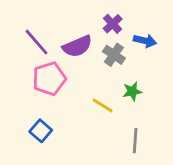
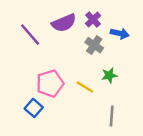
purple semicircle: (77, 46) -> (64, 23), moved
pink pentagon: (49, 79) -> (50, 83), moved

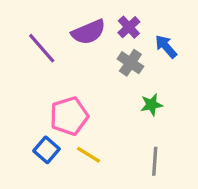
blue arrow: (120, 33) -> (166, 47), turned -144
yellow line: (85, 87) -> (88, 155), moved

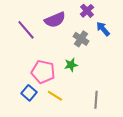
purple cross: (129, 27) -> (87, 11), moved
green star: (151, 105) -> (71, 65), moved
pink pentagon: (69, 116) -> (43, 72), turned 30

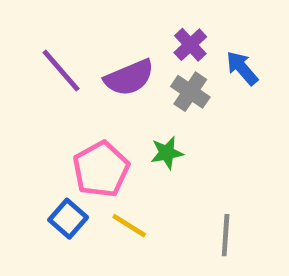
purple cross: (87, 11) -> (190, 45), moved
purple semicircle: (55, 20) -> (129, 78), moved
pink pentagon: (43, 72) -> (101, 169), turned 30

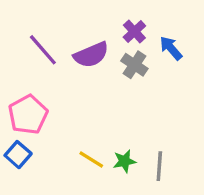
green star: (167, 153) -> (124, 161), moved
pink pentagon: (101, 169) -> (28, 115), moved
blue square: (68, 219) -> (18, 155), moved

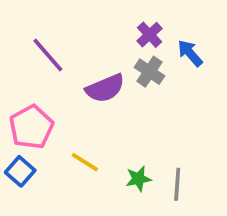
purple semicircle: (91, 55) -> (105, 88), moved
yellow line: (91, 160) -> (85, 162), moved

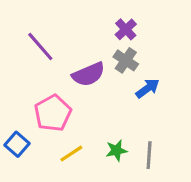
blue arrow: (190, 53) -> (147, 88), moved, turned 95
pink pentagon: (31, 127) -> (53, 113), moved
yellow line: (85, 162) -> (71, 154), moved, turned -65

